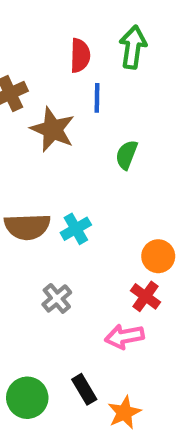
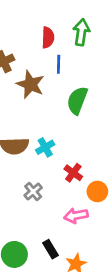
green semicircle: (127, 155) -> (77, 100), size x1.5
orange circle: (158, 256) -> (97, 191), moved
red cross: (146, 296) -> (73, 173), moved

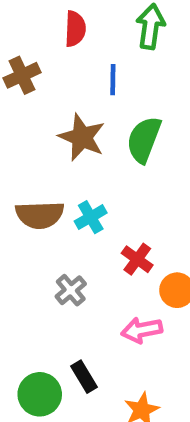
red semicircle: (48, 37) -> (75, 29), moved
brown star: (30, 84) -> (82, 137), moved
black rectangle: (51, 249) -> (84, 377), moved

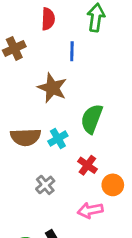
green semicircle: (144, 140) -> (92, 119), moved

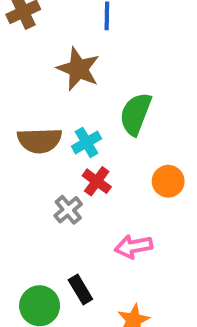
red cross: (87, 165) -> (97, 181), moved
orange circle: (113, 185) -> (168, 181), moved

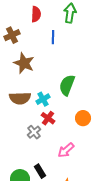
brown star: (78, 69) -> (24, 63), moved
pink arrow: (133, 247) -> (66, 150), turned -30

